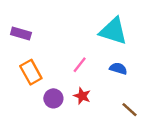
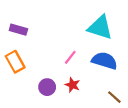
blue semicircle: (118, 68) -> (105, 61), size x1.6
orange rectangle: (31, 72) -> (15, 62), moved

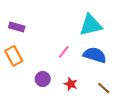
cyan triangle: (100, 27) -> (91, 25), turned -30
red star: (73, 85) -> (71, 84), moved

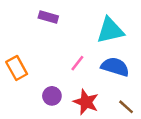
purple rectangle: (17, 27) -> (48, 17), moved
red star: (71, 84) -> (86, 102), size x1.5

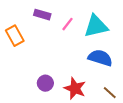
pink line: (77, 63) -> (68, 24), moved
orange rectangle: (17, 68) -> (15, 36), moved

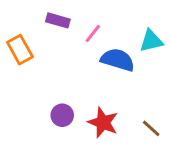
cyan triangle: (96, 26) -> (151, 41), moved, size x0.7
blue semicircle: (100, 58) -> (118, 60), moved

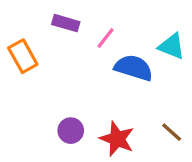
cyan triangle: (151, 41) -> (172, 46), turned 35
brown line: (151, 128) -> (172, 132), moved

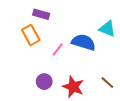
pink line: (105, 38) -> (58, 49), moved
orange rectangle: (23, 56) -> (31, 35), moved

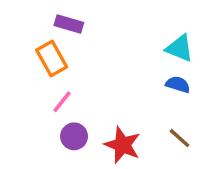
blue semicircle: (84, 42) -> (178, 84), moved, size x0.6
pink line: (58, 49) -> (62, 102), moved

